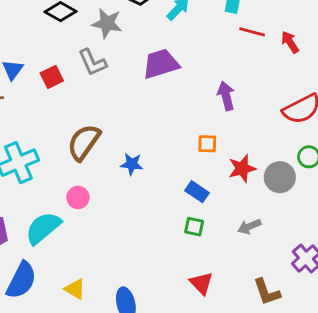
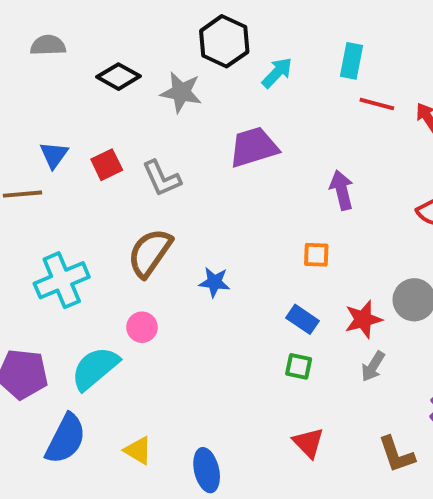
gray L-shape: (92, 62) -> (162, 178), moved
red star: (242, 168) -> (363, 319), moved
gray arrow: (249, 227) -> (373, 366), turned -35

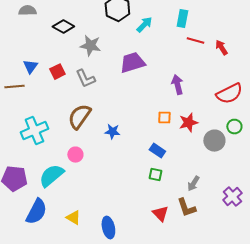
gray star: (181, 92) -> (90, 46), moved
red star: (363, 319) -> (188, 123), moved
gray arrow: (373, 366) -> (193, 184), moved
brown L-shape: (397, 454) -> (186, 208), moved

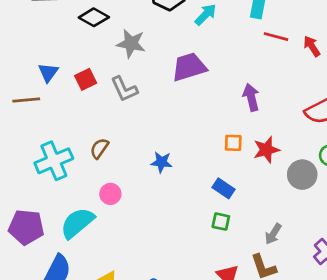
brown semicircle: (79, 117) -> (99, 148), moved, size x0.6

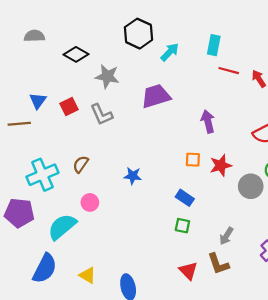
purple pentagon: (26, 227) -> (19, 213), moved

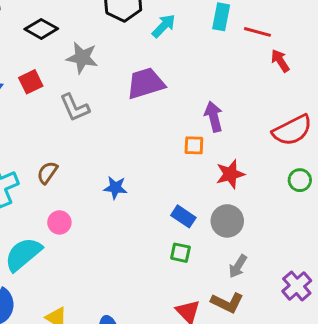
red line: (229, 71) -> (257, 32), moved
red square: (69, 106) -> (31, 82), moved
orange square: (193, 160) -> (194, 145), moved
gray circle: (251, 186) -> (227, 221), moved
brown L-shape: (218, 264) -> (227, 303), turned -45

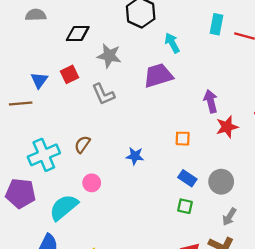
cyan arrow: (164, 26) -> (172, 43), moved, turned -72
black diamond: (41, 29) -> (78, 34), turned -30
orange square: (194, 145) -> (183, 139), moved
red star: (230, 174) -> (227, 127), moved

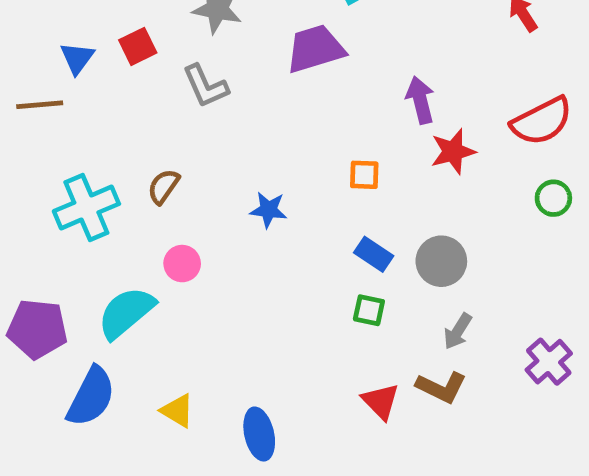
purple pentagon: (21, 193) -> (37, 329), moved

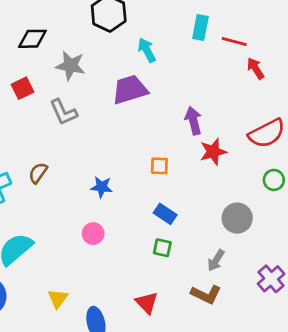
gray circle: (441, 261) -> (237, 218), moved
pink circle: (182, 264) -> (93, 234), moved
red triangle: (381, 401) -> (147, 303), moved
yellow triangle: (177, 411) -> (58, 299), moved, turned 35

